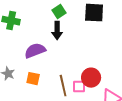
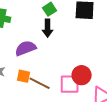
brown line: (63, 86) -> (40, 83), moved, turned -50
pink square: (79, 87) -> (70, 84), size x1.5

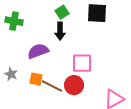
red circle: (82, 75) -> (74, 85), moved
pink square: (70, 84) -> (82, 63), moved

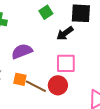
black arrow: (60, 31) -> (65, 33), moved, turned 54

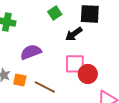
orange square: (20, 79) -> (20, 80), moved
red circle: (58, 85) -> (88, 74), moved

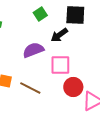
purple semicircle: (31, 52) -> (33, 50), moved
red circle: (88, 74) -> (73, 87), moved

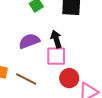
black arrow: (59, 35) -> (56, 39), moved, turned 108

